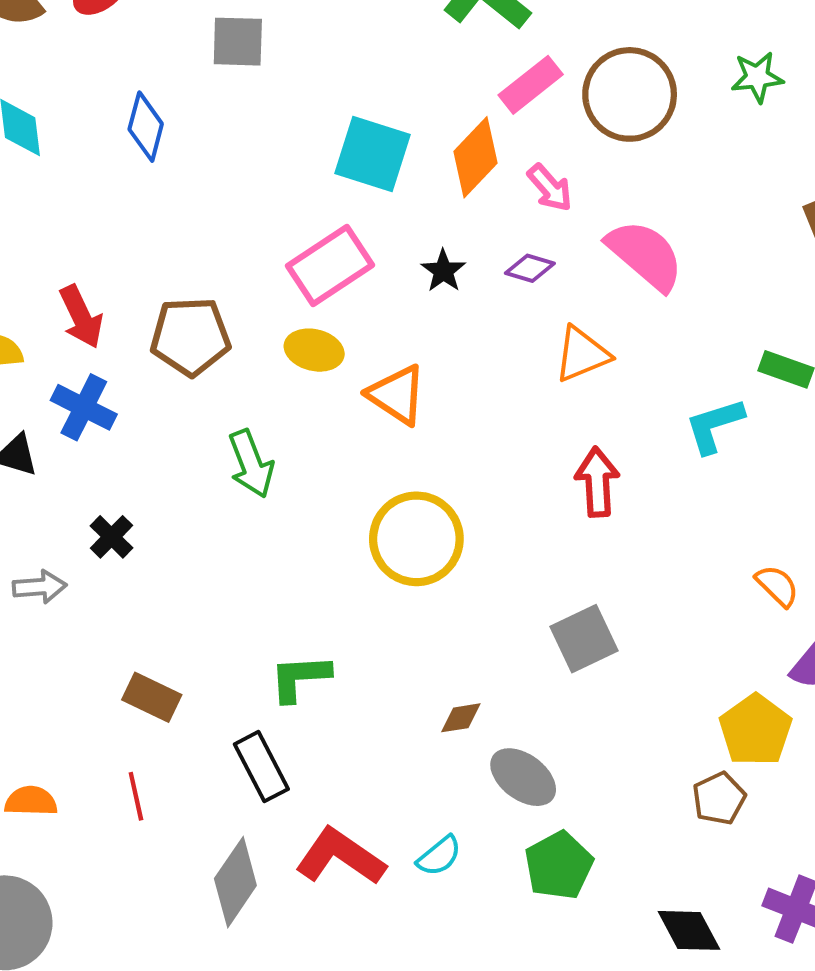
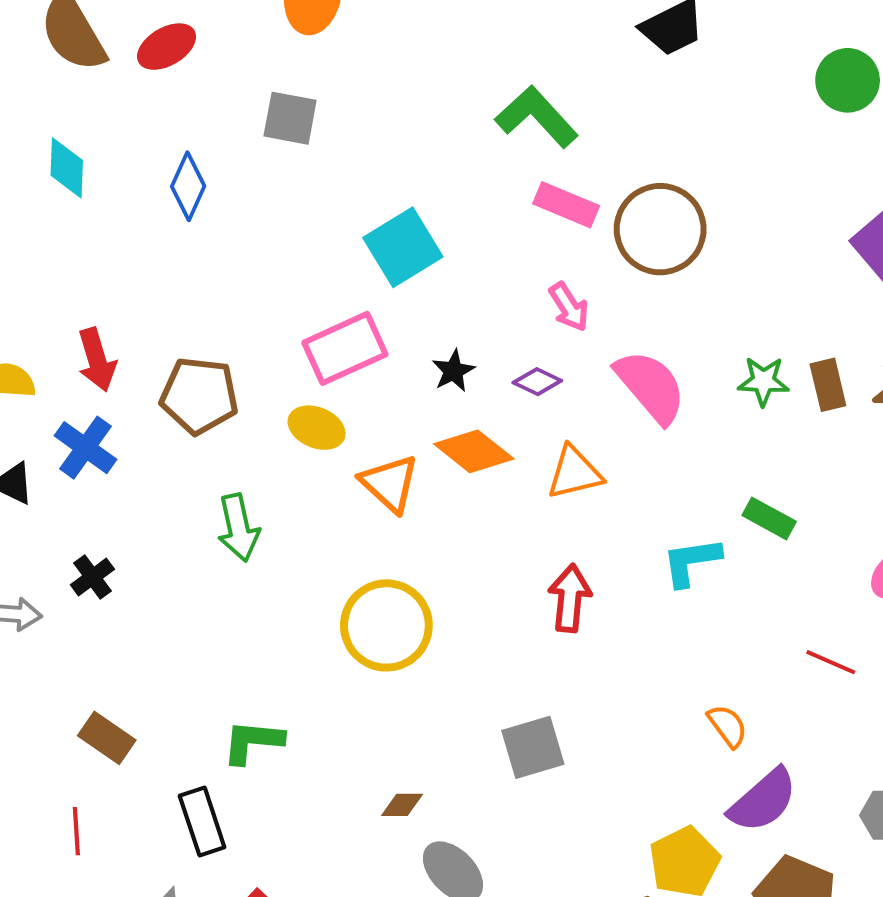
green star: (757, 77) -> (763, 381), moved
pink rectangle: (531, 85) -> (566, 205), turned 52
cyan square: (372, 154) -> (403, 247), turned 32
orange diamond: (476, 157) -> (474, 451), moved, turned 76

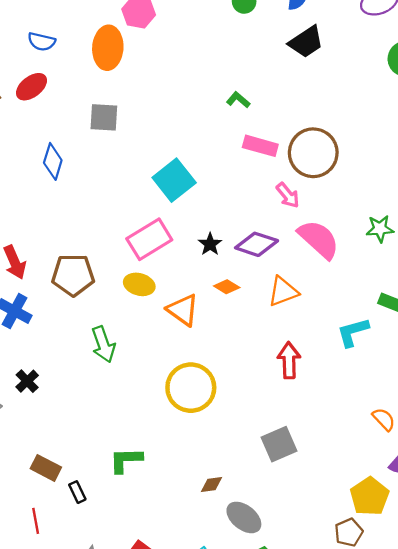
green L-shape: (537, 117) -> (238, 100), size x0.5
pink arrow: (569, 307) -> (288, 195), moved
purple diamond: (537, 382) -> (257, 244), size x1.6
orange diamond: (474, 451) -> (227, 287), size x0.6
black rectangle: (202, 822) -> (77, 492), moved, size x0.6

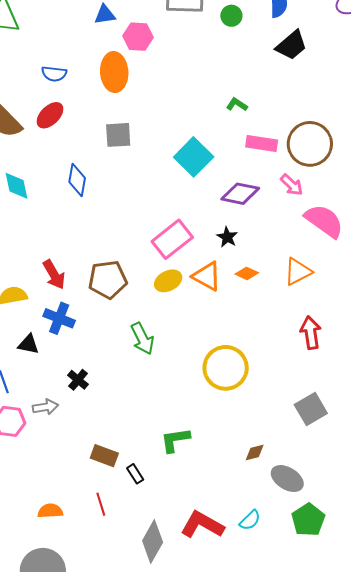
cyan square: (174, 180) -> (194, 157), moved
purple diamond: (257, 244) -> (240, 194), moved
yellow ellipse: (139, 284) -> (168, 281), turned -36
orange triangle: (183, 310) -> (207, 276), moved

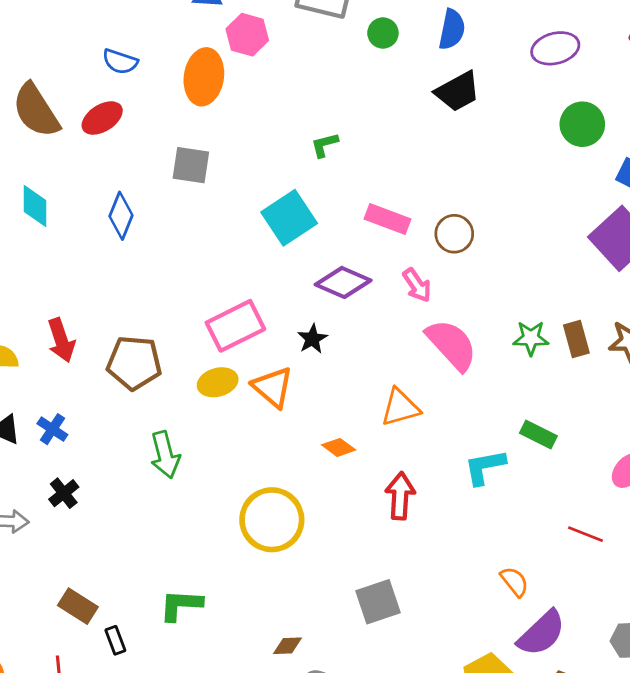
green L-shape: (237, 105) -> (325, 145), moved, turned -60
brown circle: (310, 144) -> (454, 234), size x0.6
orange diamond: (247, 273) -> (339, 447), moved
blue cross: (59, 318) -> (52, 429), moved, size x0.7

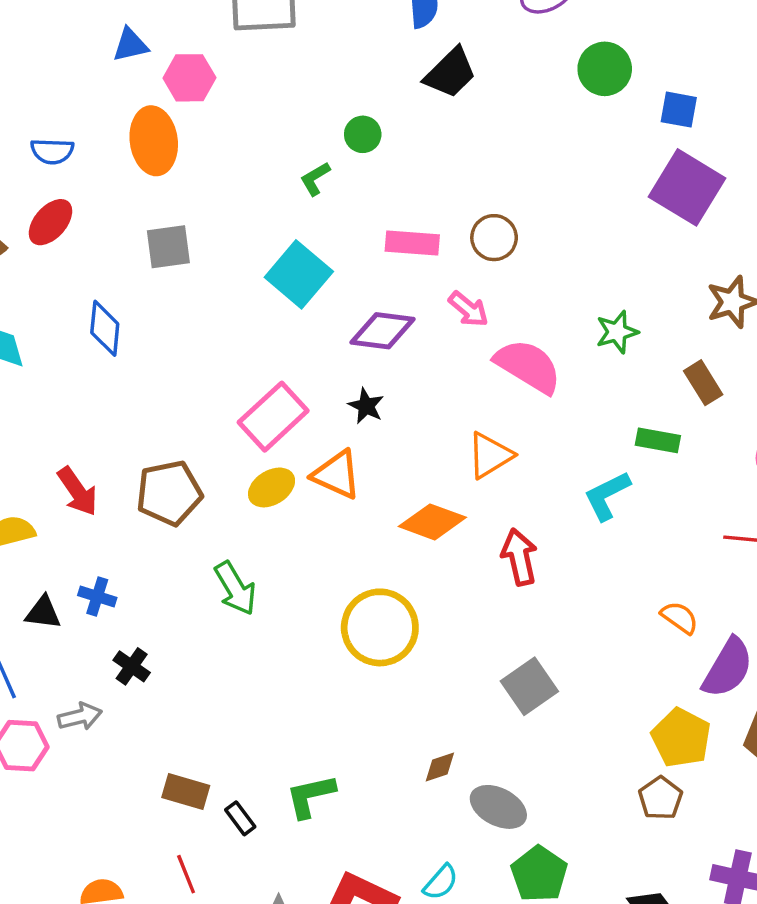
green circle: (383, 33) -> (363, 134), moved
brown rectangle: (576, 339) -> (703, 383), moved
orange diamond: (339, 447) -> (432, 522), size x1.6
green L-shape: (181, 605) -> (310, 796), moved

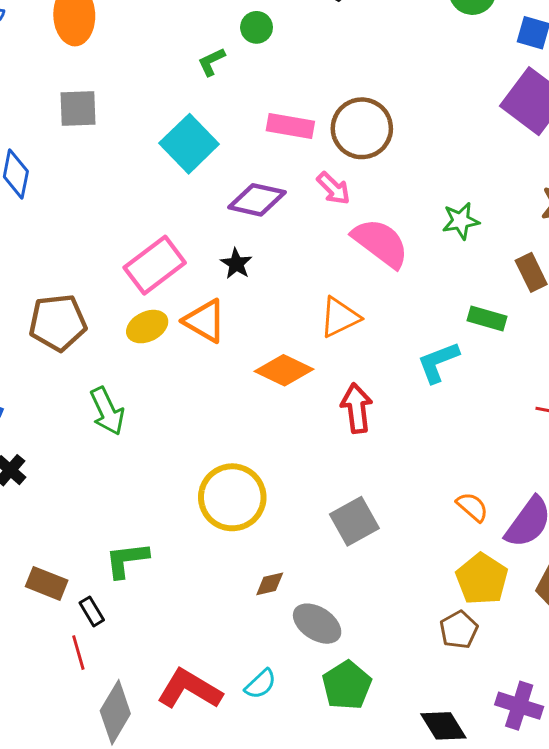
brown circle: (494, 238) -> (362, 128), size x1.5
orange semicircle: (680, 618) -> (472, 507), moved
yellow circle: (380, 627) -> (232, 497), moved
green L-shape: (310, 796) -> (127, 560), moved
red line: (186, 874) -> (78, 653), moved

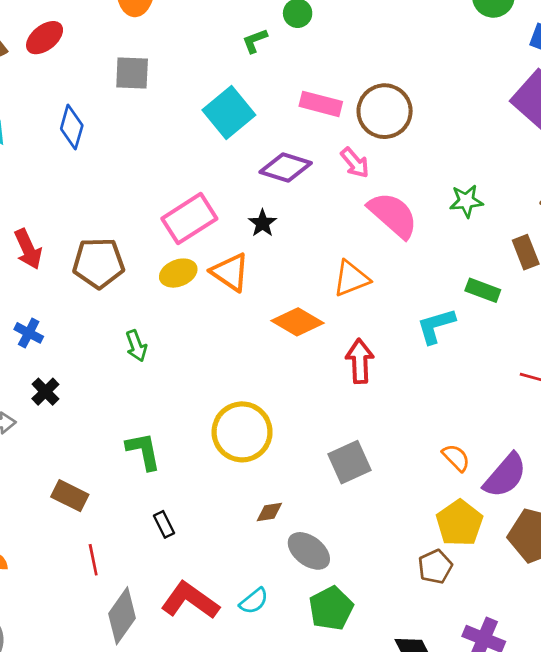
green arrow: (107, 411) -> (136, 346), size x0.7
green L-shape: (127, 560) -> (143, 451), moved, turned 81
black rectangle: (92, 611) -> (164, 524), moved

